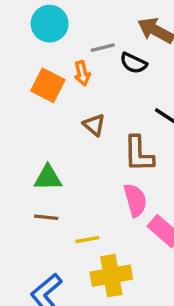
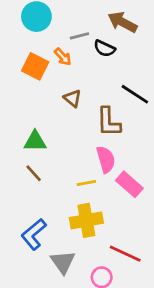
orange arrow: (82, 73) -> (63, 57), turned -30
brown line: (46, 217) -> (34, 173), turned 42
yellow line: (87, 240) -> (86, 183), moved

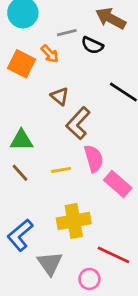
brown L-shape: (109, 122) -> (78, 123), moved, turned 44
yellow line: (86, 183) -> (61, 170), moved

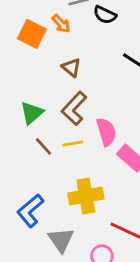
brown L-shape: (78, 123) -> (74, 108), moved
green triangle: (21, 140) -> (32, 113), turned -40
brown line: (20, 173) -> (44, 146), moved

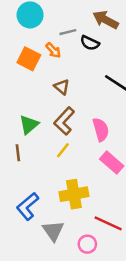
pink semicircle: (106, 132) -> (101, 130), moved
yellow line: (73, 143) -> (63, 150), turned -42
brown line: (44, 146) -> (18, 153), moved, turned 35

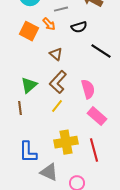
black semicircle: (90, 43) -> (79, 27), moved, turned -42
blue L-shape: (28, 206) -> (28, 152), turned -50
red line: (108, 223) -> (94, 150), moved, turned 50
gray triangle: (53, 231) -> (49, 172), turned -30

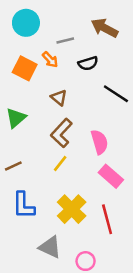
green triangle: (29, 85) -> (16, 118), moved
brown line: (20, 108) -> (13, 166), turned 72
yellow cross: (66, 142) -> (72, 209), turned -35
blue L-shape: (28, 152) -> (23, 205), moved

